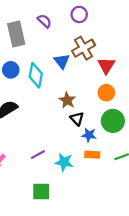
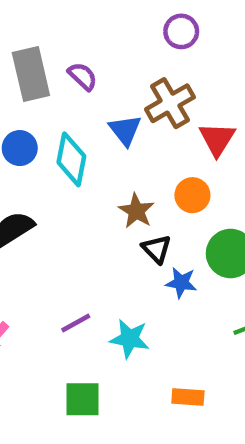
purple circle: (79, 14) -> (181, 31), moved
purple semicircle: (44, 21) -> (83, 76), moved
orange circle: (106, 93) -> (192, 195), moved
orange rectangle: (92, 155) -> (188, 397), moved

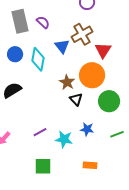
orange circle: (192, 195) -> (92, 75), size x1.6
blue star: (181, 283) -> (87, 129), moved

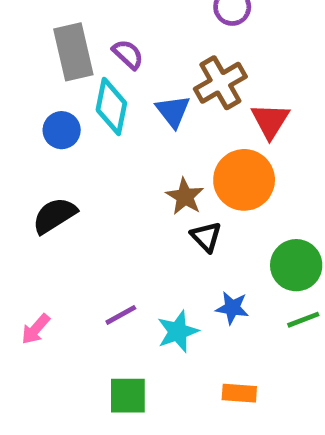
cyan diamond: (38, 59) -> (111, 106), moved
green circle: (109, 101) -> (296, 265), moved
cyan star: (64, 139) -> (178, 332), turned -30

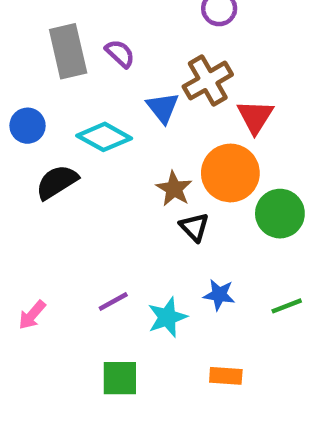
cyan diamond: (111, 106) -> (104, 137), moved, turned -72
blue circle: (62, 130) -> (28, 126), moved
black semicircle: (55, 215) -> (57, 182), moved
green circle: (296, 265) -> (280, 214), moved

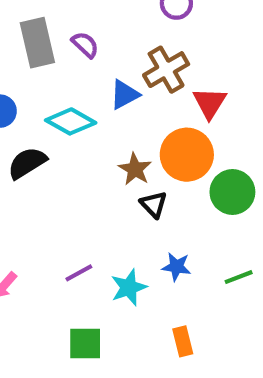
blue triangle: (163, 108) -> (125, 94), turned 40
orange rectangle: (226, 376) -> (183, 341), turned 72

